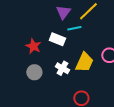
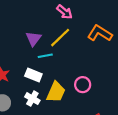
white rectangle: (57, 39) -> (33, 75), moved

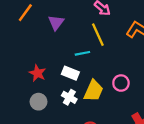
yellow line: (60, 38) -> (98, 35), turned -70
purple triangle: (33, 39) -> (56, 23), moved

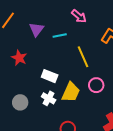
yellow line: (98, 35) -> (83, 57), moved
cyan line: (82, 53) -> (60, 35), moved
red star: (37, 73) -> (19, 58), moved

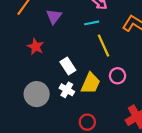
cyan line: (60, 35) -> (92, 23), moved
white rectangle: (50, 76) -> (68, 66), turned 35
gray circle: (20, 102) -> (37, 94), size x1.5

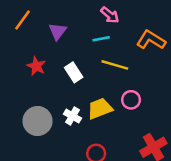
yellow line: (103, 46) -> (115, 65), turned -50
white rectangle: (68, 66) -> (74, 72), moved
yellow trapezoid: (91, 83) -> (100, 109), turned -135

